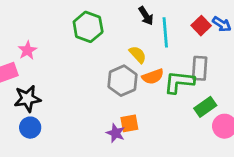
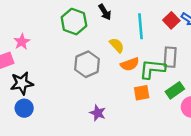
black arrow: (146, 16) -> (105, 12), moved
gray hexagon: (123, 81) -> (87, 64), moved
orange square: (129, 123) -> (142, 93), moved

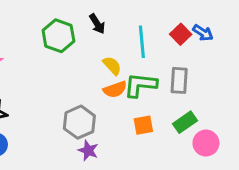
gray hexagon: (87, 64) -> (79, 122), moved
orange semicircle: (130, 64) -> (115, 89), moved
green L-shape: (152, 69) -> (140, 85), moved

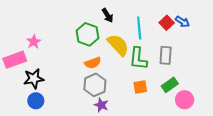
green hexagon: (58, 36) -> (88, 34), moved
yellow semicircle: (112, 66) -> (118, 45), size x1.6
green L-shape: (140, 85) -> (138, 59), turned -90
orange semicircle: (115, 89) -> (93, 63), moved

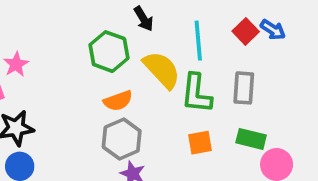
green rectangle: (170, 85) -> (251, 139), turned 49

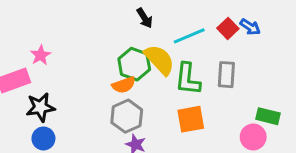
cyan line: (198, 41) -> (189, 36), turned 72
green hexagon: (109, 52) -> (134, 64), moved
green rectangle: (251, 139) -> (268, 116), moved
orange square: (200, 143) -> (191, 119), size x1.4

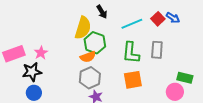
pink star: (40, 55) -> (41, 53), moved
yellow semicircle: (159, 60) -> (83, 28), moved, turned 60

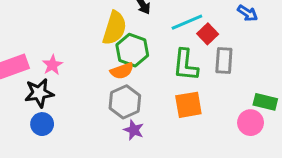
red square: (158, 19) -> (208, 34), moved

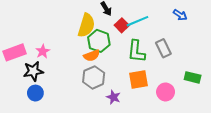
red square: (208, 34) -> (122, 25), moved
gray rectangle: (224, 60) -> (163, 48), turned -30
pink circle: (251, 123) -> (166, 92), moved
purple star: (134, 130) -> (113, 97), moved

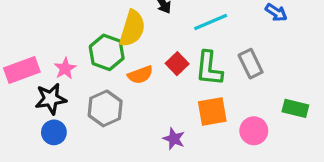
red square: (122, 25) -> (177, 64), moved
green hexagon: (99, 41) -> (107, 52), moved
gray hexagon: (94, 77) -> (105, 108), moved

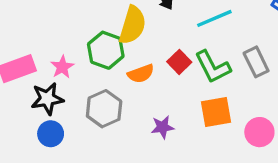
green L-shape: (209, 68) -> (213, 67), turned -33
purple star: (174, 139) -> (163, 127), moved, turned -30

